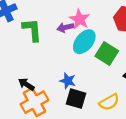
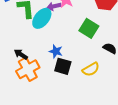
cyan ellipse: (84, 42) -> (42, 18), moved

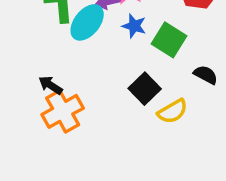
blue star: (56, 51) -> (134, 26), moved
black square: (63, 66) -> (145, 89), moved, turned 30

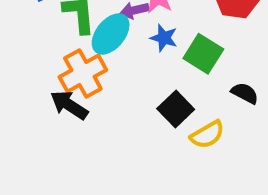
black arrow: (50, 85) -> (69, 105), size x1.4
orange cross: (63, 111) -> (83, 73), moved

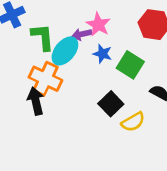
orange cross: (83, 73) -> (45, 79), turned -36
black arrow: (69, 105) -> (36, 101), turned 44

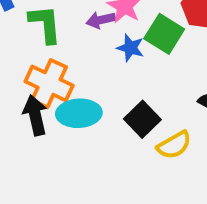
cyan ellipse: (65, 51) -> (79, 113), moved, turned 48
green square: (130, 65) -> (164, 34), moved

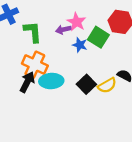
black arrow: (35, 115) -> (27, 82), turned 40
yellow semicircle: (174, 145) -> (107, 85), moved

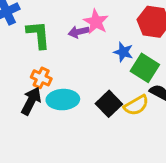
green square: (98, 37) -> (145, 68), moved
blue star: (80, 45) -> (123, 52), moved
orange cross: (35, 65) -> (41, 78), size x0.6

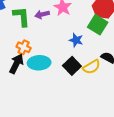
purple arrow: (79, 32) -> (42, 14), moved
blue star: (123, 52) -> (76, 40), moved
green square: (145, 68) -> (98, 25), moved

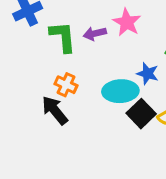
cyan ellipse: (39, 63) -> (120, 91), moved
black arrow: (16, 64) -> (55, 110), turned -66

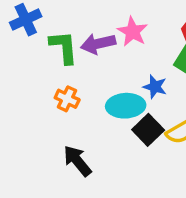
purple arrow: (95, 34) -> (98, 44), size x1.4
black arrow: (55, 110) -> (77, 161), moved

